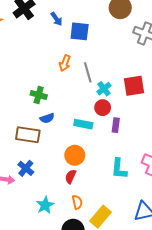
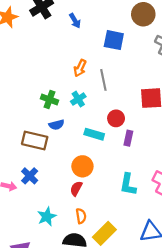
blue square: (80, 31) -> (114, 40), moved
cyan cross: (104, 89) -> (78, 99), moved

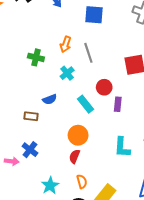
green cross: (50, 99) -> (36, 57), moved
cyan rectangle: (94, 134) -> (86, 104), turned 42
brown rectangle: (35, 140) -> (31, 116), size x0.6

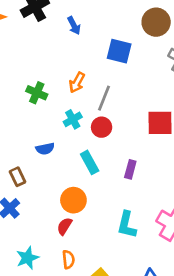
gray line: (88, 53) -> (104, 98), turned 30
red circle: (104, 87) -> (102, 127), moved
brown rectangle: (31, 116) -> (17, 177), moved, turned 48

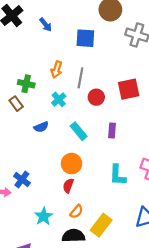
red circle: (102, 127) -> (96, 97), moved
brown rectangle: (17, 177) -> (16, 104), moved
orange semicircle: (68, 259) -> (76, 211), turned 56

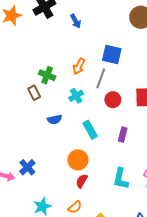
blue square: (85, 38) -> (112, 54), moved
red semicircle: (68, 186) -> (82, 181), moved

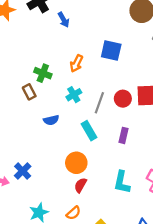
blue arrow: (76, 21) -> (64, 20), moved
gray line: (101, 78) -> (99, 103), moved
red circle: (113, 100) -> (123, 99), moved

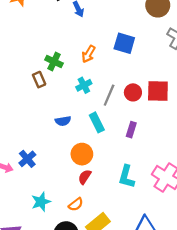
blue semicircle: (51, 120) -> (63, 121), moved

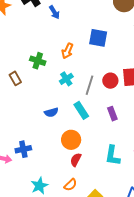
brown rectangle: (39, 80) -> (15, 78), moved
purple rectangle: (131, 130) -> (112, 114), turned -32
blue cross: (27, 159) -> (23, 149), turned 35

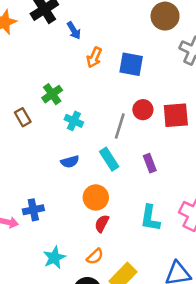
orange arrow: (67, 51) -> (94, 57), moved
green cross: (38, 61) -> (52, 94), turned 35
cyan cross: (66, 79) -> (74, 121), moved, turned -32
red circle: (110, 81) -> (143, 110), moved

